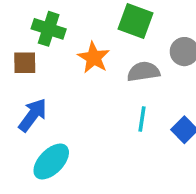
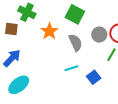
gray semicircle: (143, 72) -> (75, 43), turned 66
cyan line: (142, 119) -> (71, 68), turned 56

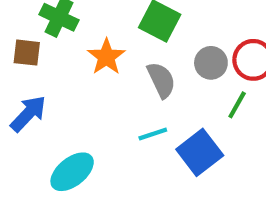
blue square: (94, 77) -> (200, 152), size x1.5
cyan ellipse: (19, 85) -> (72, 172), moved

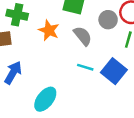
cyan line: (153, 134) -> (85, 67), turned 49

